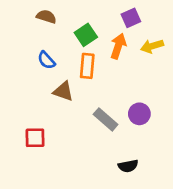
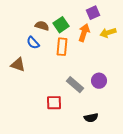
brown semicircle: (46, 17) -> (42, 26), moved
brown triangle: (63, 91) -> (18, 65), moved
red square: (35, 138) -> (54, 103), moved

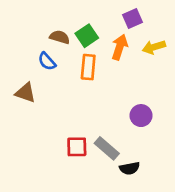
gray rectangle: (75, 85) -> (107, 148), moved

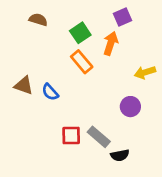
brown semicircle: (60, 37) -> (38, 20), moved
yellow arrow: (154, 47) -> (145, 72), moved
blue semicircle: (47, 61) -> (50, 92), moved
orange rectangle: (88, 67) -> (82, 62), turned -45

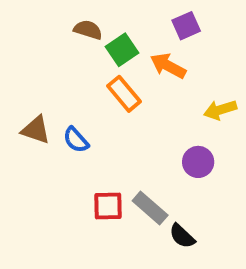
brown semicircle: (38, 20) -> (88, 30), moved
orange arrow: (111, 43) -> (168, 66), turned -80
black semicircle: (120, 155) -> (182, 236), turned 54

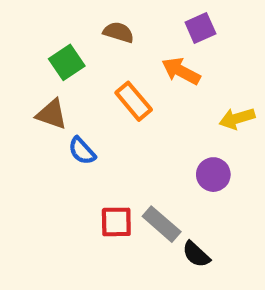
brown semicircle: (88, 30) -> (118, 32), moved
green square: (122, 50) -> (67, 62), moved
brown triangle: (36, 130) -> (52, 114), moved

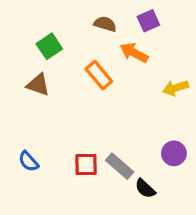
brown semicircle: (118, 32) -> (105, 24), moved
blue semicircle: (82, 151) -> (28, 161), moved
purple circle: (213, 175) -> (174, 153), moved

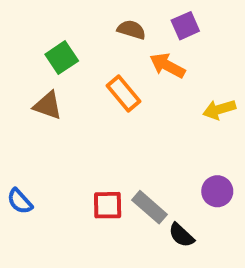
blue semicircle: (28, 161) -> (20, 201), moved

